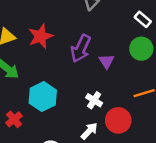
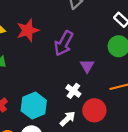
purple triangle: (106, 61) -> (87, 66), moved
cyan hexagon: (43, 97) -> (34, 106), moved

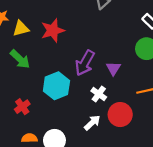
purple arrow: (64, 43) -> (85, 63), moved
cyan hexagon: (34, 106) -> (56, 86), moved

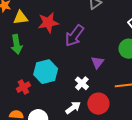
green arrow: (20, 59) -> (17, 44), turned 30
purple arrow: (85, 63) -> (74, 36), moved
red cross: (22, 107) -> (23, 87), moved

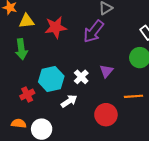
purple arrow: (74, 36) -> (94, 31), moved
white cross: (82, 83) -> (81, 77), moved
white arrow: (73, 108) -> (69, 101), moved

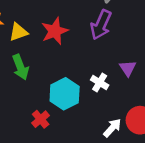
white arrow: (69, 101) -> (112, 128), moved

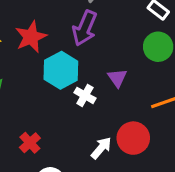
cyan hexagon: (65, 94) -> (61, 70), moved
red cross: (41, 119) -> (30, 143), moved

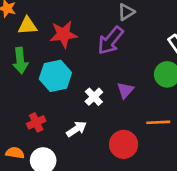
cyan hexagon: (61, 70) -> (55, 76), moved
white arrow: (101, 148) -> (76, 129), moved

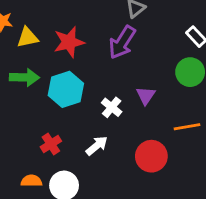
green arrow: (20, 61) -> (24, 77), turned -75

